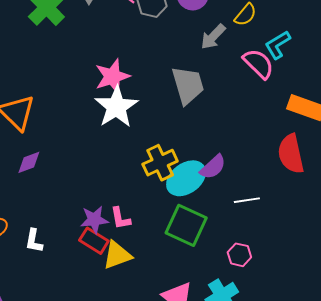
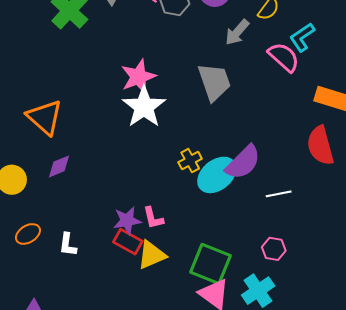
yellow cross: (160, 163) -> (190, 161), size x0.7
purple semicircle: (213, 167) -> (243, 162), size x1.4
green square: (186, 225) -> (210, 264), moved

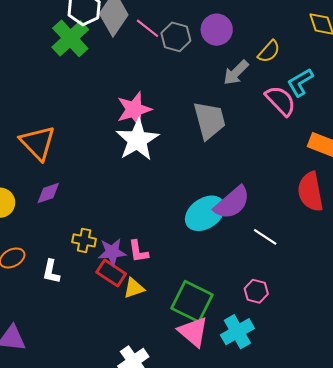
yellow cross: (190, 161) -> (84, 240), moved, turned 35
white line: (279, 194) -> (265, 237), turned 40
yellow triangle: (152, 255) -> (134, 288), size x0.7

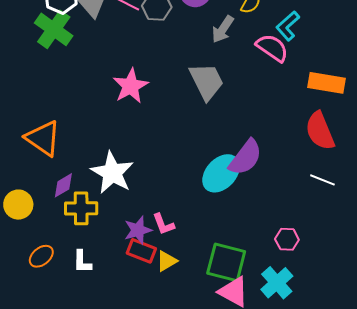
white star: (137, 140) -> (112, 173), moved
white line: (265, 237) -> (322, 180), moved
yellow cross: (84, 240) -> (81, 208), moved, size x1.4

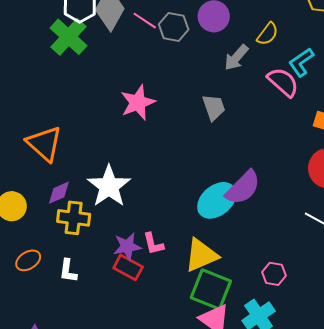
gray trapezoid: (207, 81) -> (214, 107), size x0.7
yellow triangle: (167, 261) -> (201, 255), moved, size x1.6

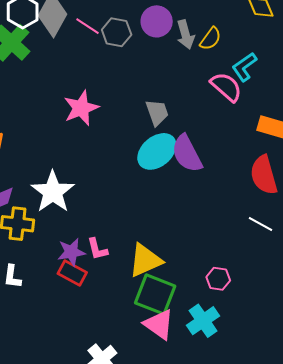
gray arrow: (236, 58) -> (186, 35), moved, turned -56
purple semicircle: (243, 188) -> (187, 154), moved, turned 108
cyan ellipse: (217, 200) -> (157, 151), moved

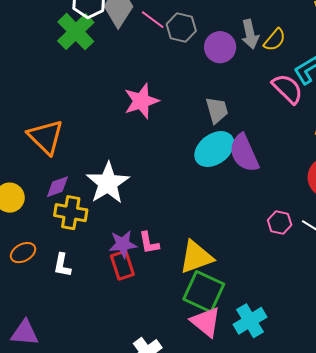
purple circle: (157, 21) -> (220, 47), moved
red rectangle: (72, 273) -> (122, 265), turned 40
pink hexagon: (218, 279) -> (280, 222), moved

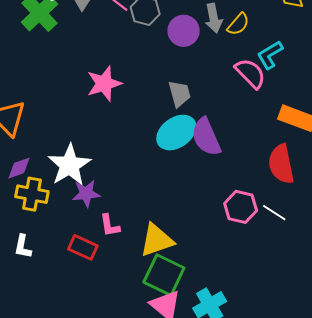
pink hexagon: (280, 222) -> (241, 207), size x1.4
purple star: (123, 244) -> (86, 193), moved
red rectangle: (122, 265) -> (83, 247), turned -48

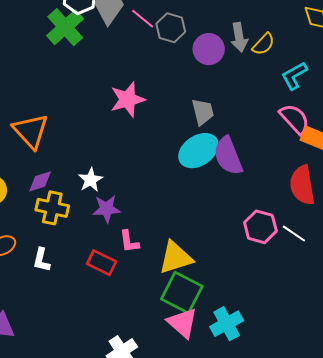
pink semicircle: (250, 73) -> (295, 119), moved
white star: (69, 165) -> (91, 180), size x0.6

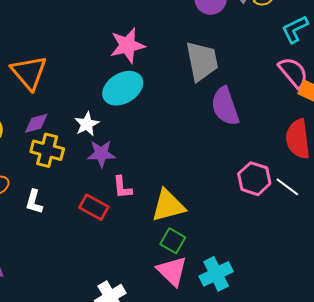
gray trapezoid: (203, 112) -> (202, 61), size x1.5
cyan ellipse: (198, 151) -> (123, 88), moved
green square: (182, 293) -> (173, 241), size x0.6

